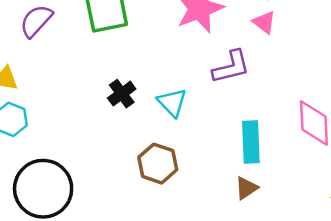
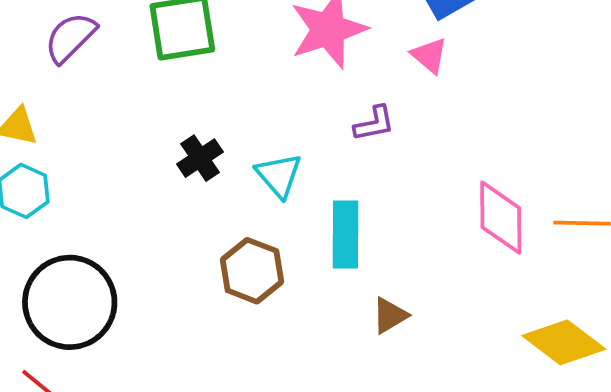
purple L-shape: (231, 67) -> (374, 124), size x0.7
cyan rectangle: (251, 142) -> (345, 234), moved

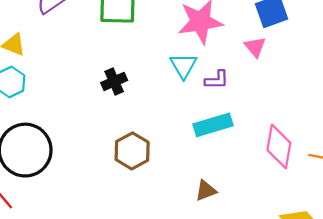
cyan triangle: (279, 175) -> (183, 66), moved
cyan rectangle: (345, 234) -> (213, 125), moved, turned 63

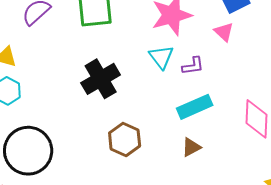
black cross: (114, 81) -> (101, 79), size x1.6
brown triangle: (206, 191) -> (191, 147), moved

